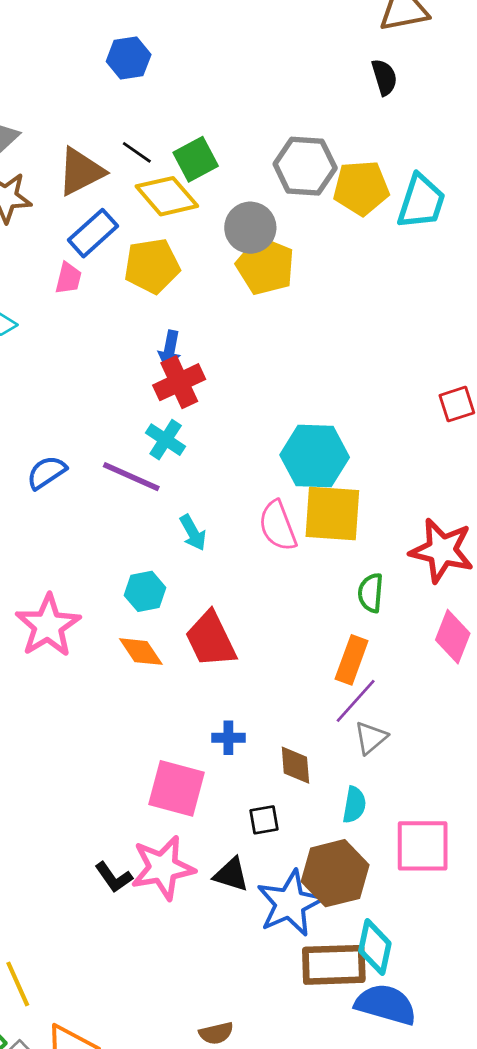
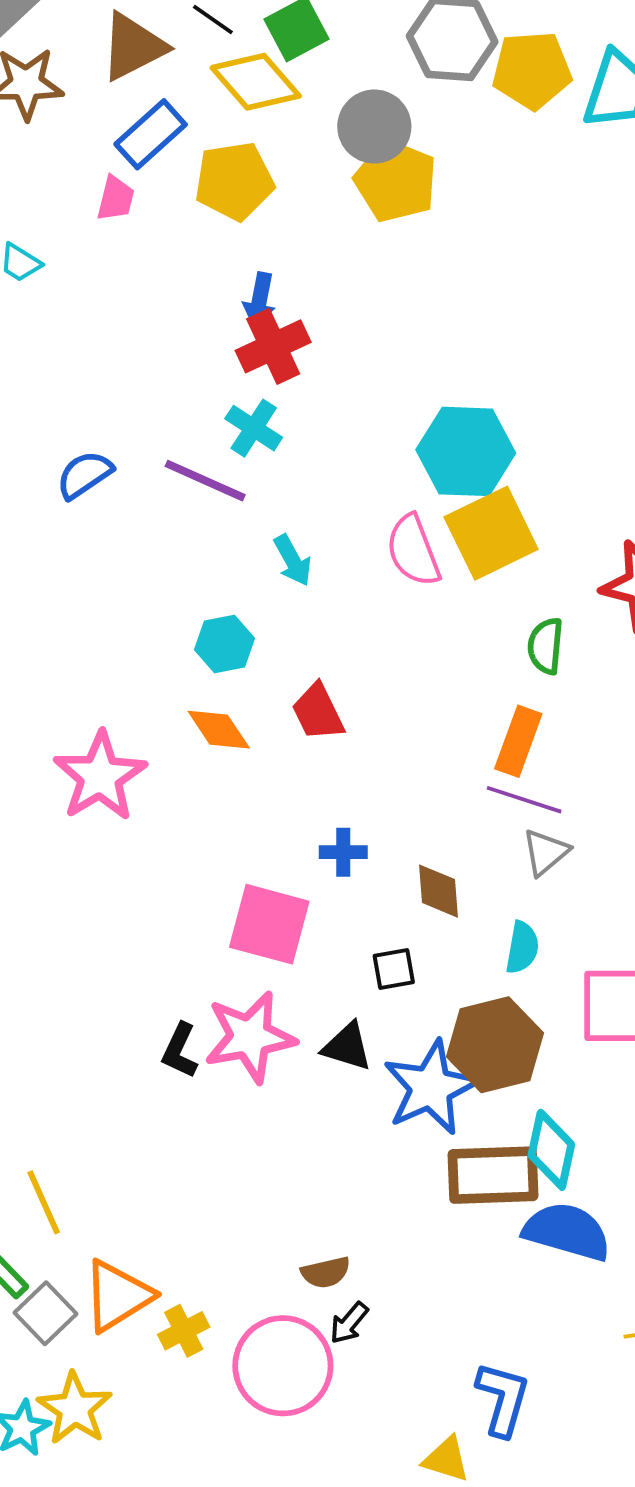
yellow square: (332, 513) -> (491, 533), turned -30
pink star: (48, 626) -> (100, 776), moved
red trapezoid: (211, 639) -> (318, 712), size x0.7
purple line: (356, 701) -> (524, 800), turned 66
black L-shape: (114, 877) -> (180, 1051), turned 60

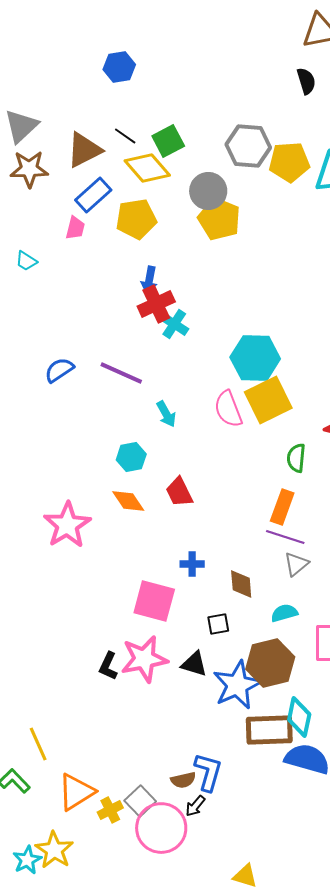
cyan cross: (254, 428) -> (174, 324), moved
cyan semicircle: (522, 948) -> (284, 613), turned -116
gray square: (46, 1313) -> (140, 801), moved
blue L-shape: (503, 1399) -> (208, 772), moved

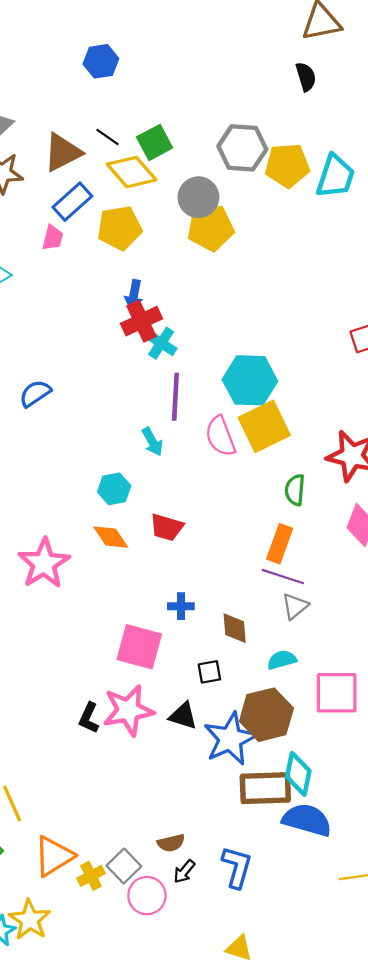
yellow pentagon: (219, 219) -> (211, 228), turned -30
purple line: (121, 373) -> (175, 397), moved, turned 69
red trapezoid: (179, 492) -> (167, 527), turned -48
blue L-shape: (208, 772) -> (237, 867), moved
pink circle: (161, 828) -> (147, 896), size x0.7

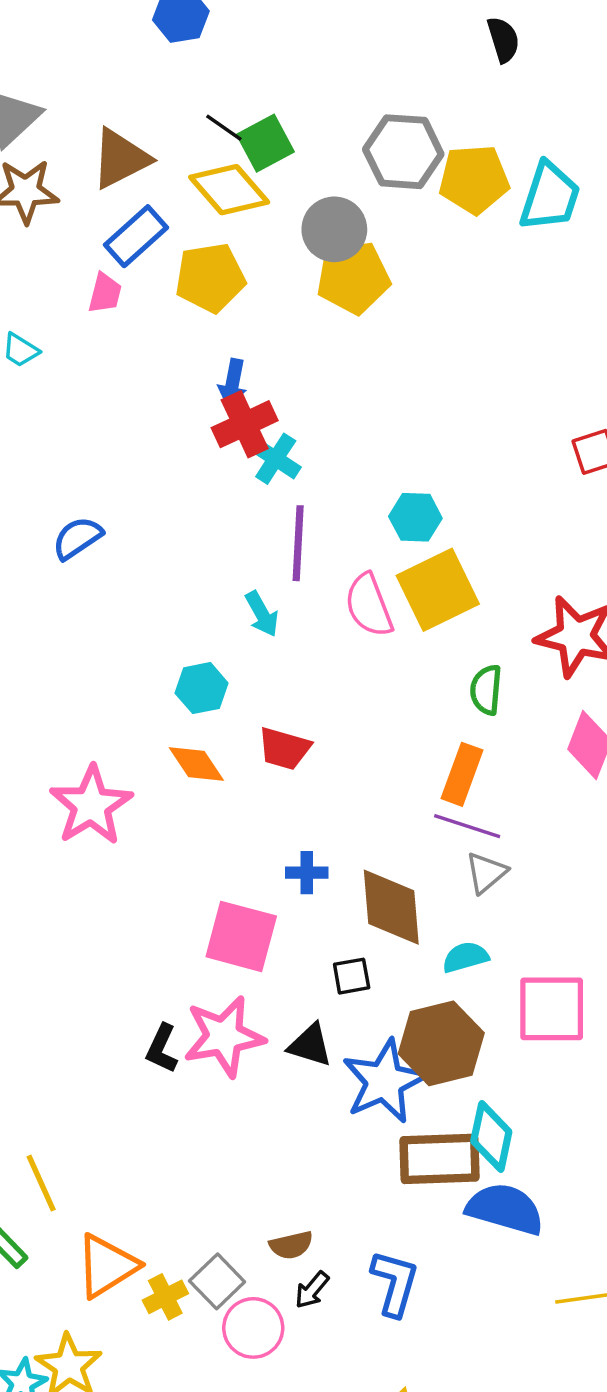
black line: (107, 137) -> (224, 128), moved
cyan hexagon: (250, 380) -> (415, 517), size x0.6
brown diamond: (235, 628) -> (391, 907), size x1.6

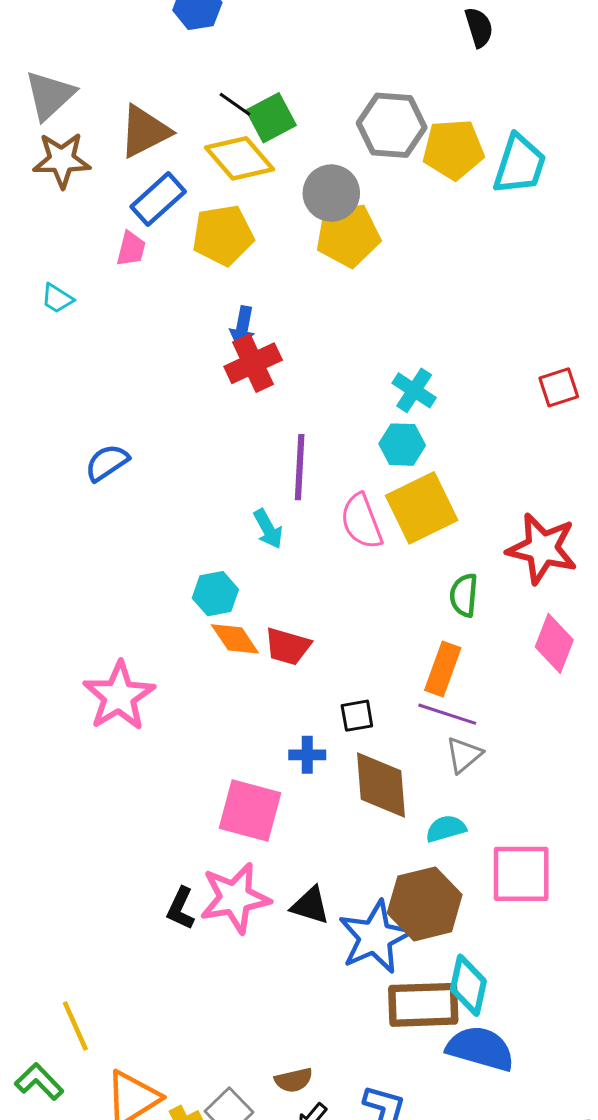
cyan cross: (276, 459) -> (414, 390), moved
orange diamond: (196, 764) -> (235, 639), moved
black square: (352, 976) -> (357, 716), moved

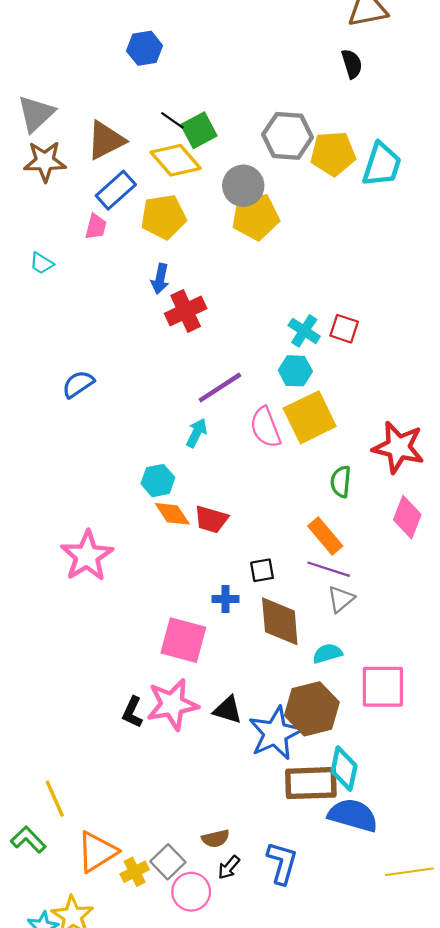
blue arrow: (242, 327) -> (160, 279), moved
red square: (559, 387) -> (344, 329), moved, turned 36
purple line: (300, 467) -> (220, 387), turned 54
cyan arrow: (268, 529) -> (197, 433), turned -124
orange rectangle: (443, 669) -> (325, 536), turned -60

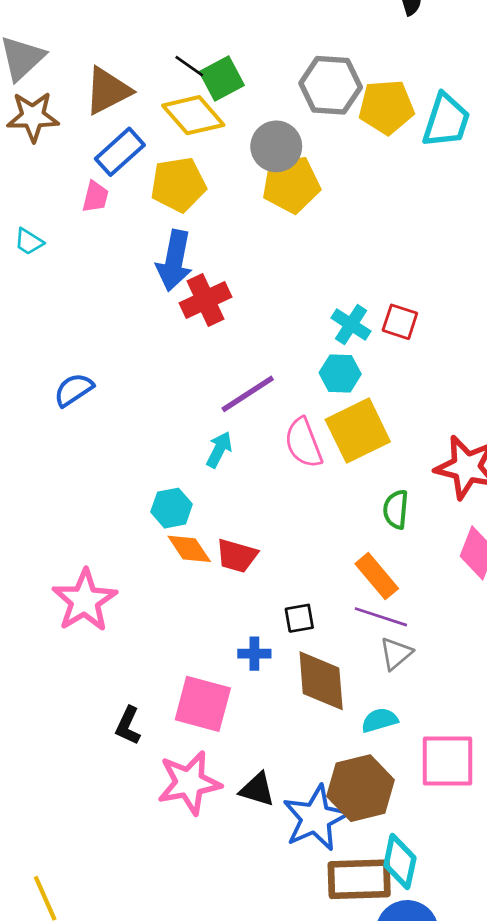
blue arrow: (160, 279) -> (174, 261), size x1.6
black L-shape: (132, 712) -> (128, 726), moved

